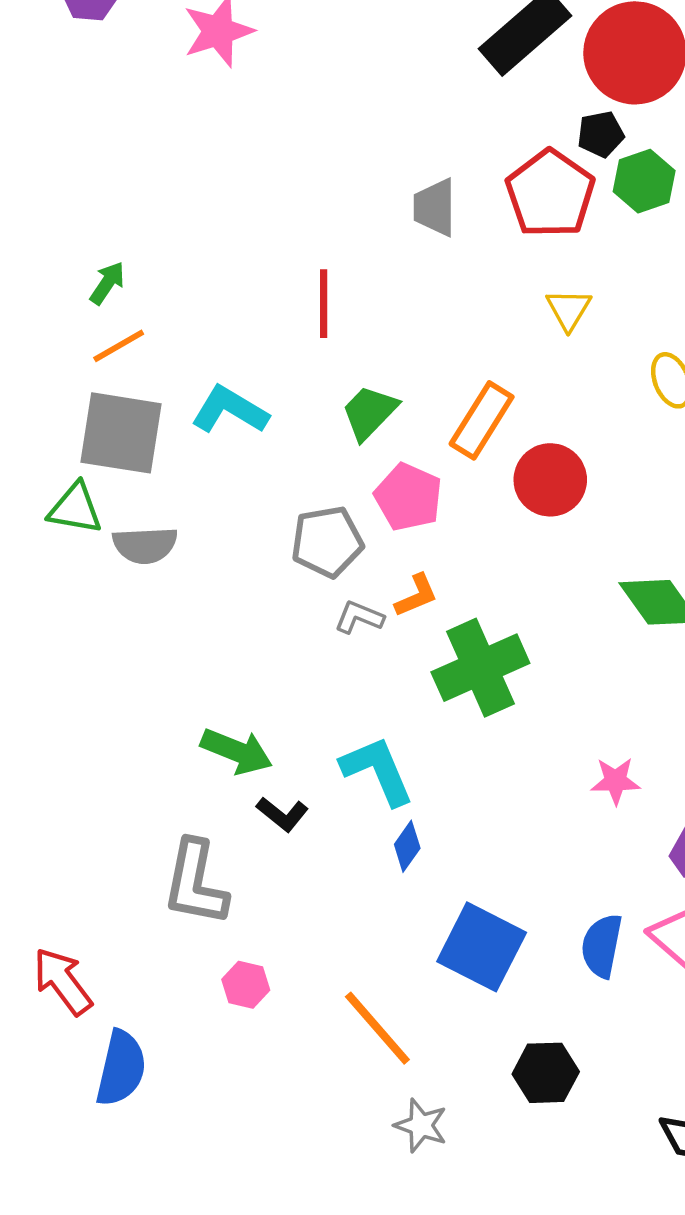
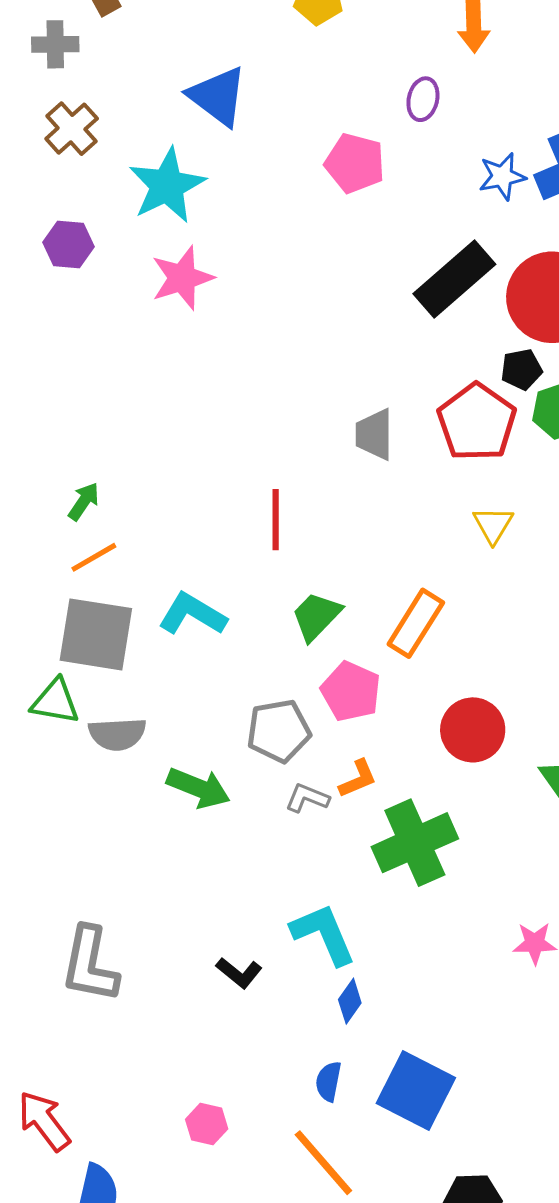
red circle: (550, 480) -> (473, 730), moved
green arrow: (237, 751) -> (198, 788), moved
gray L-shape: (195, 883) -> (90, 965), moved
blue semicircle: (602, 946) -> (328, 1081), moved, size x0.7

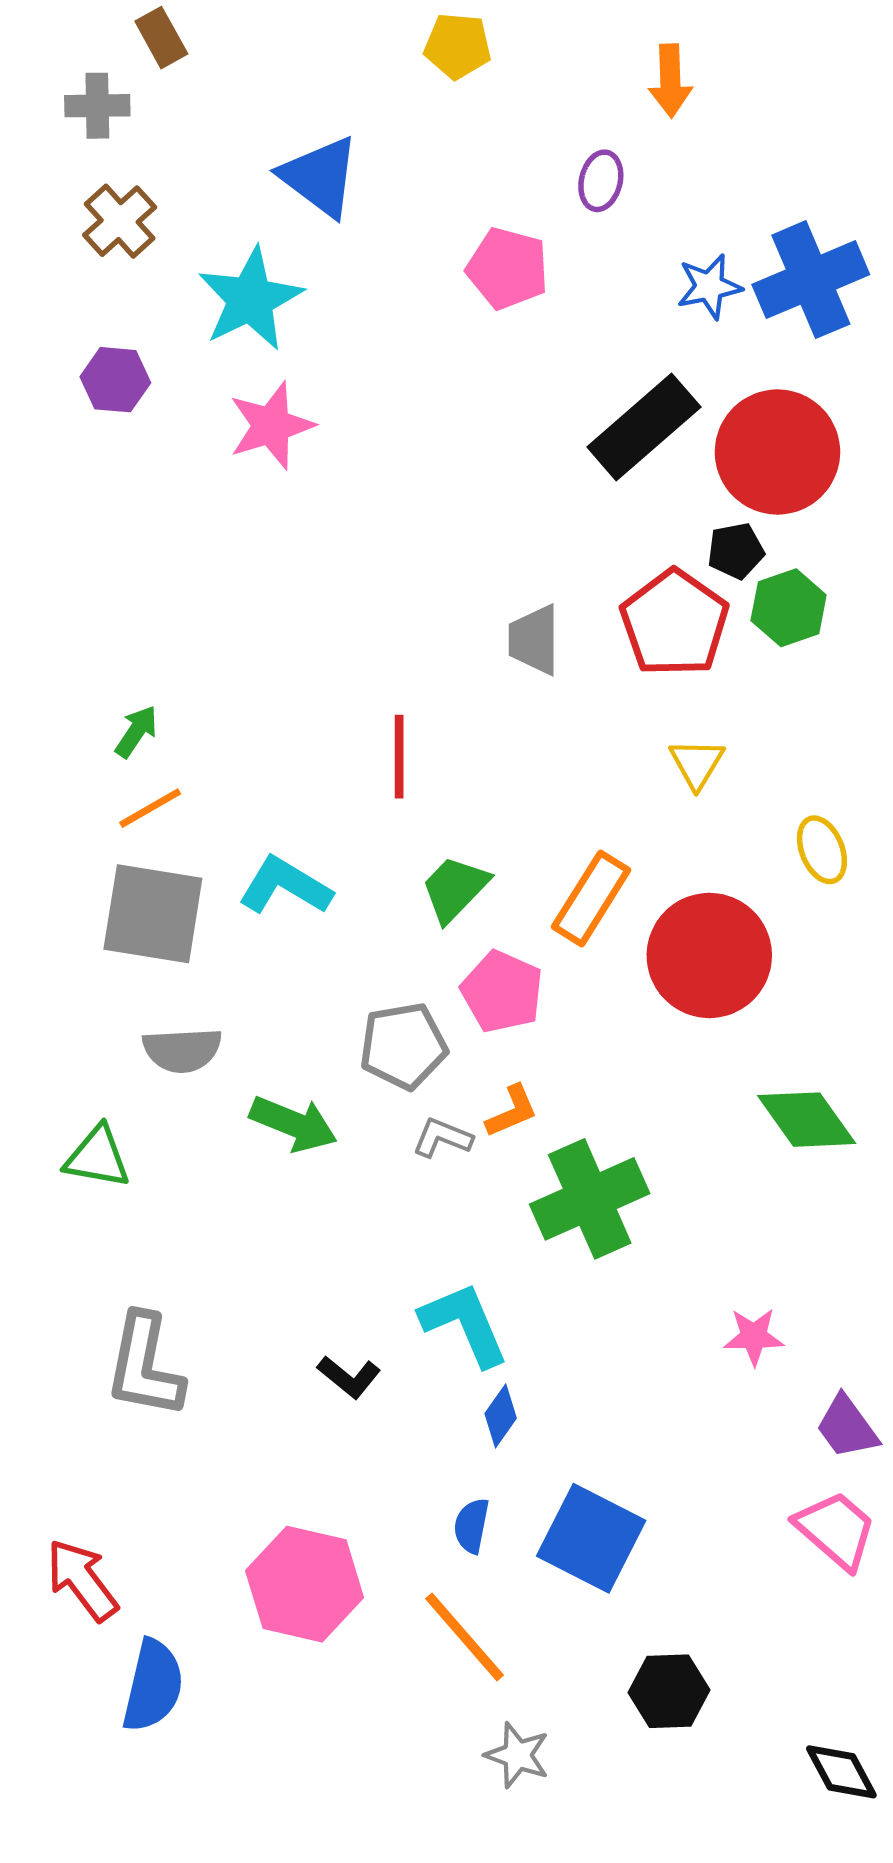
green triangle: (55, 702) -> (97, 1157), moved
red circle: (473, 730) -> (709, 955), moved, size x1.4
pink hexagon: (207, 1124) -> (305, 1584), size x2.0

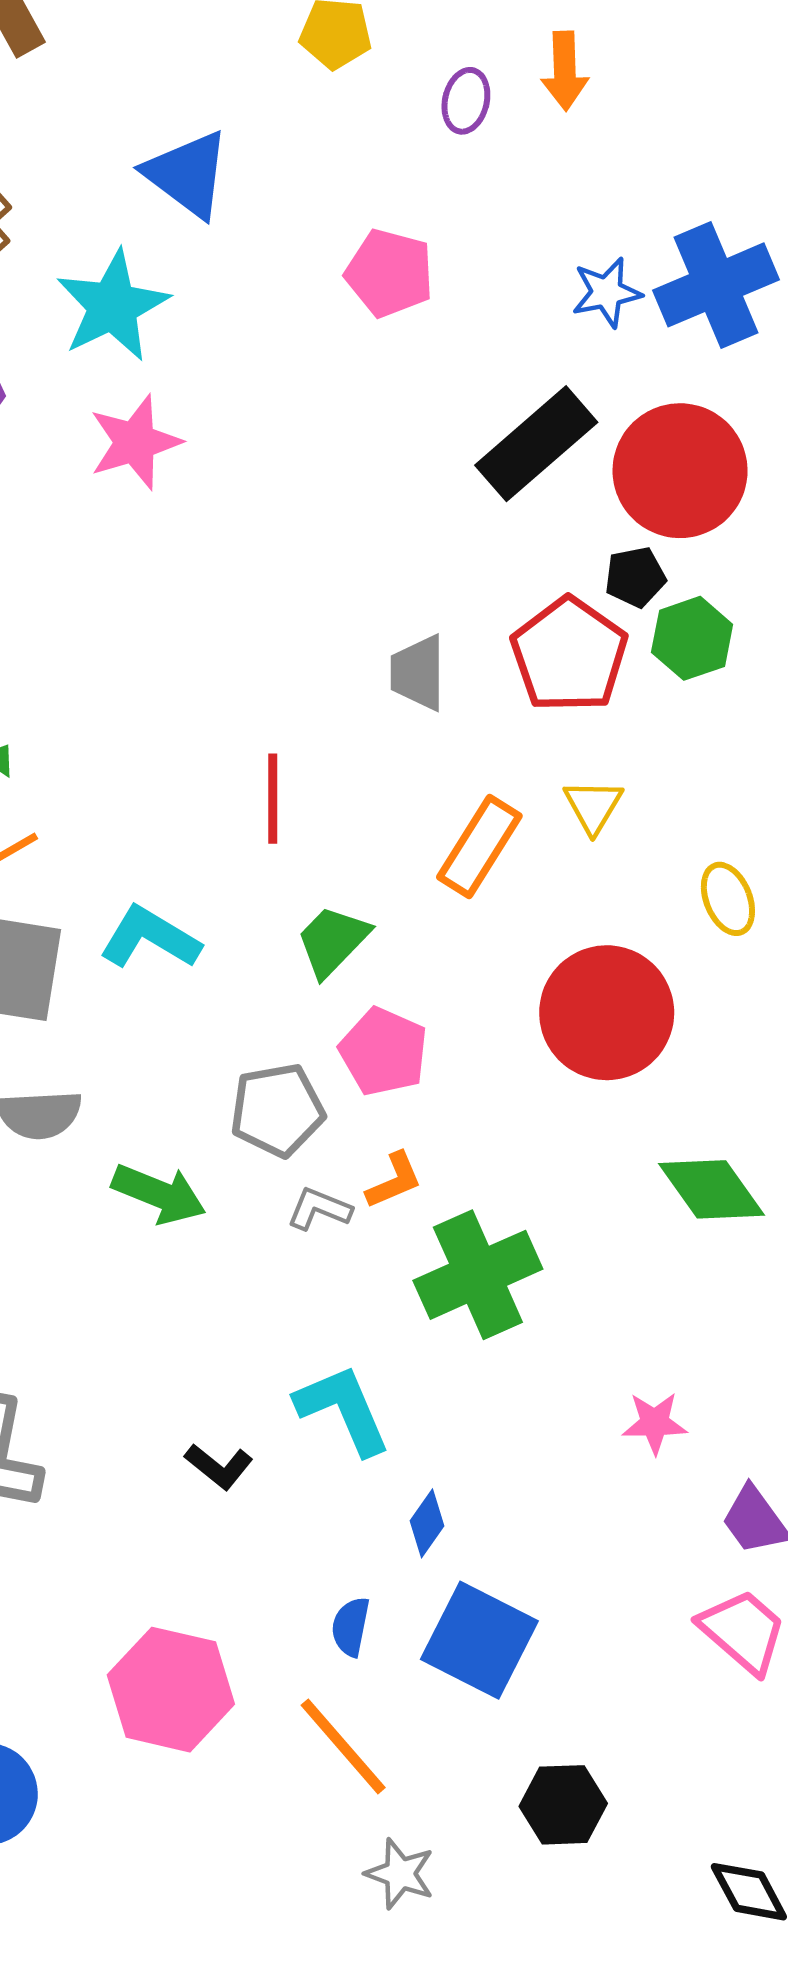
purple ellipse: (601, 181) -> (466, 101), moved
orange rectangle: (591, 898) -> (479, 847), moved
blue diamond: (501, 1416) -> (427, 1523), moved

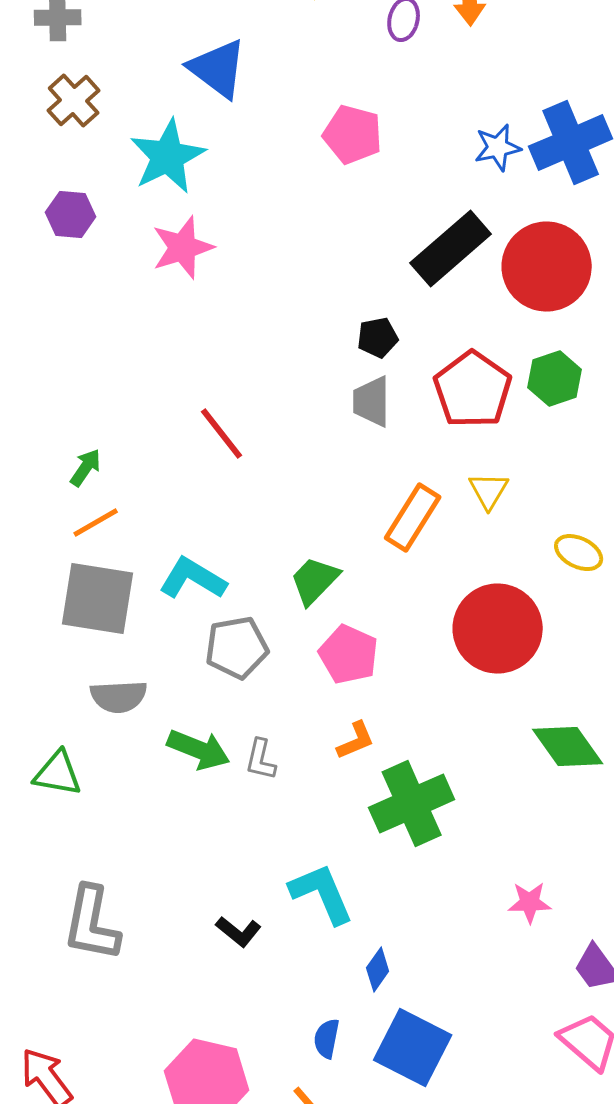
black pentagon: (635, 577) -> (378, 338), moved
red line: (273, 799) -> (222, 434), moved, turned -38
yellow ellipse: (728, 899) -> (579, 553), turned -42
gray pentagon: (277, 1110) -> (237, 648), moved
gray L-shape: (319, 1209) -> (261, 760), moved, turned -99

